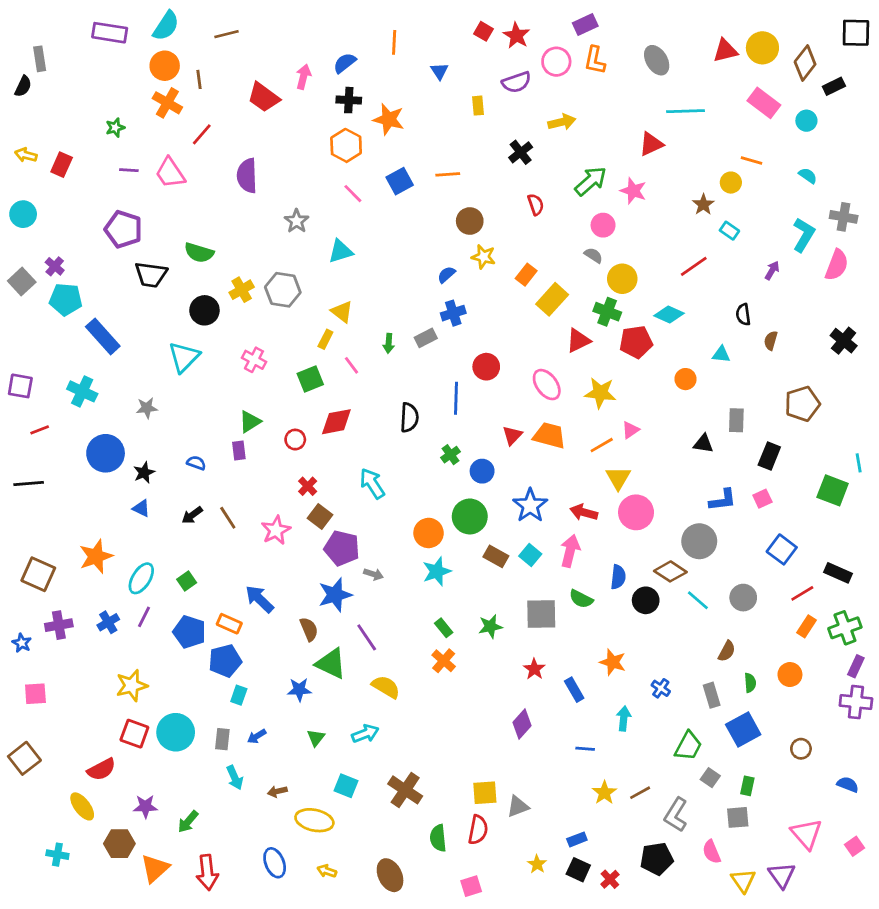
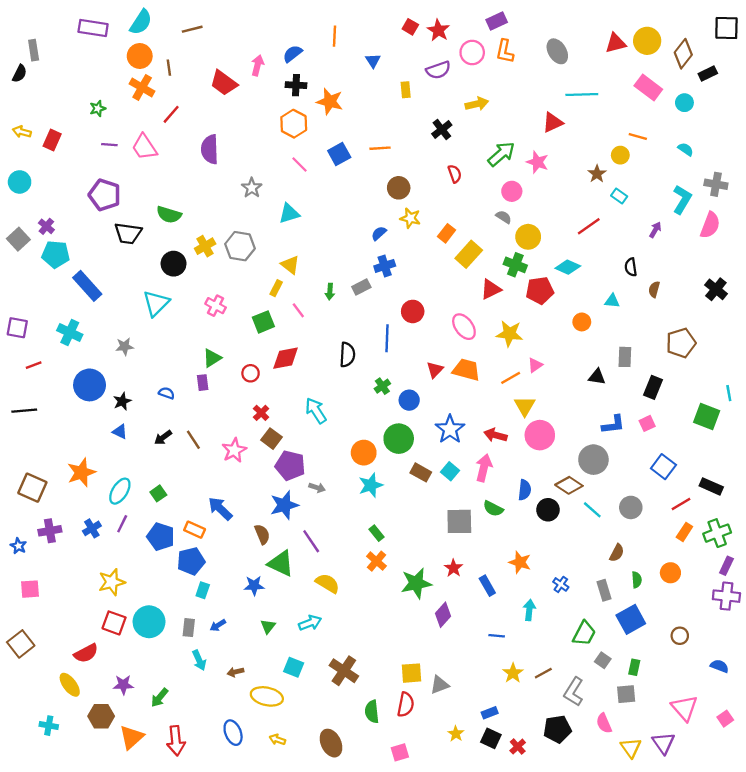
green star: (490, 626) -> (416, 583), moved, size x1.5

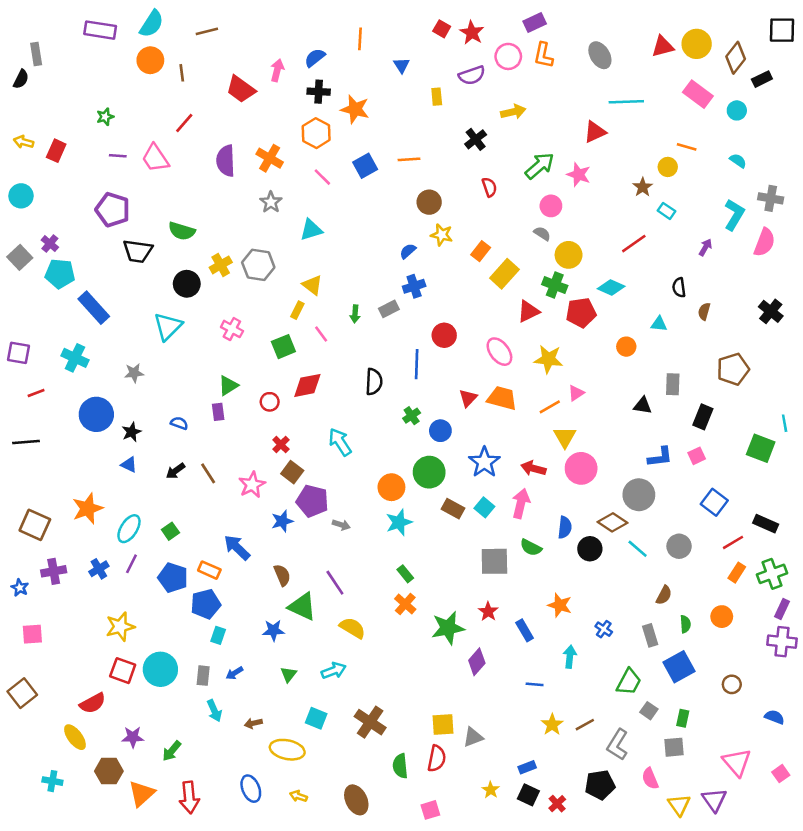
orange cross: (142, 87) -> (270, 158), moved
blue star: (284, 505) -> (282, 521), moved, size x0.7

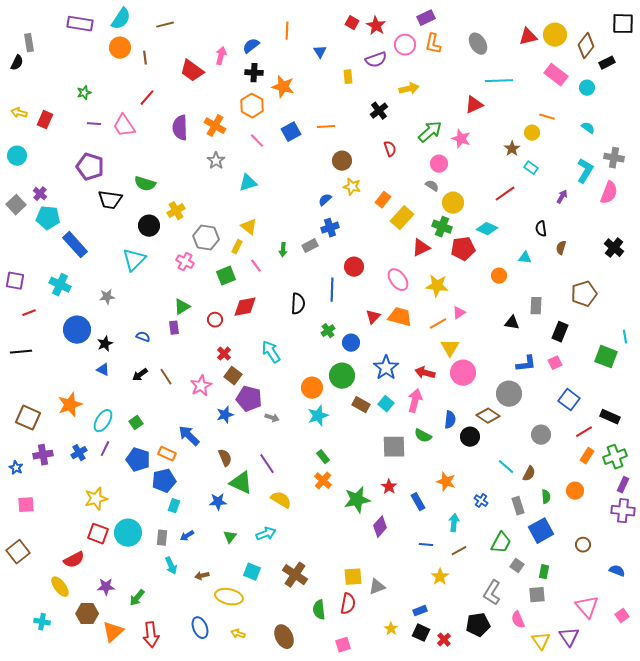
gray hexagon: (258, 265) -> (206, 238), moved
cyan line: (638, 549) -> (506, 467), moved
brown line: (585, 725) -> (459, 551), moved

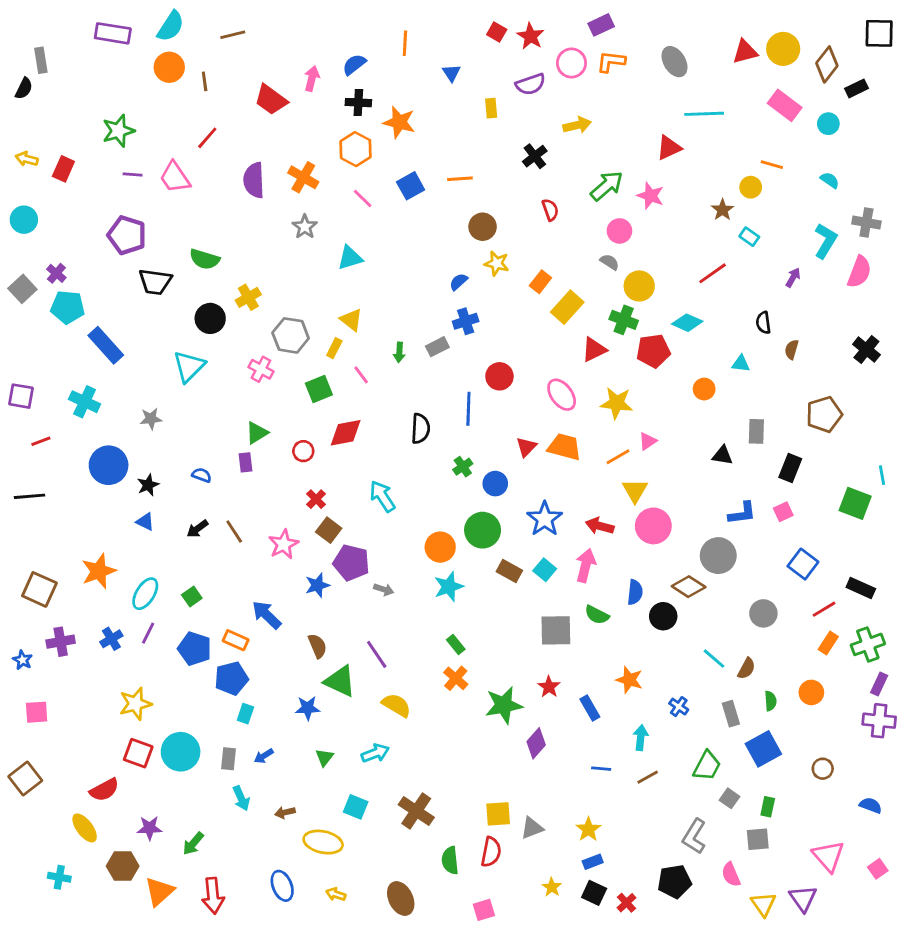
orange L-shape: (433, 44) -> (611, 62), turned 85
green star: (84, 93) -> (118, 131), size x1.6
yellow star: (440, 577) -> (588, 829), moved

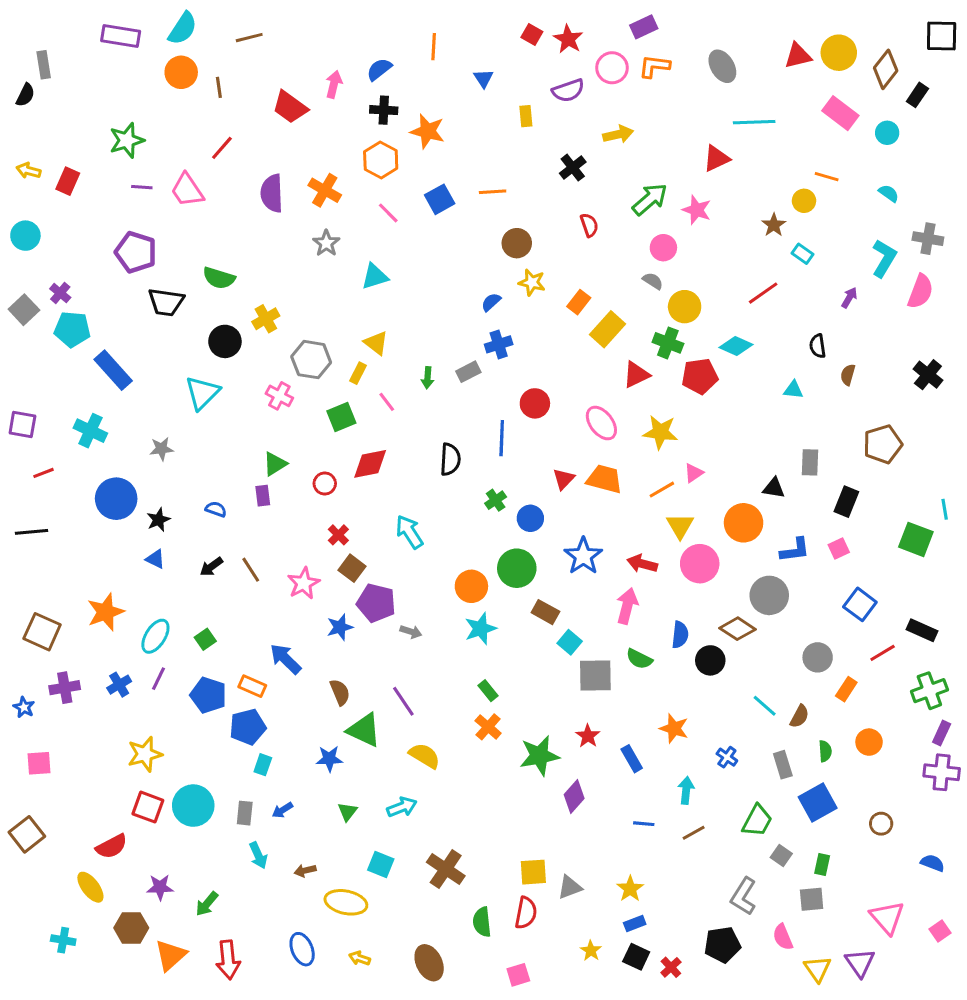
black rectangle: (857, 88) -> (917, 95), turned -30
orange circle: (704, 389) -> (744, 523), moved, size x1.6
cyan square: (545, 570) -> (570, 642), moved
orange rectangle: (828, 643) -> (846, 689), moved

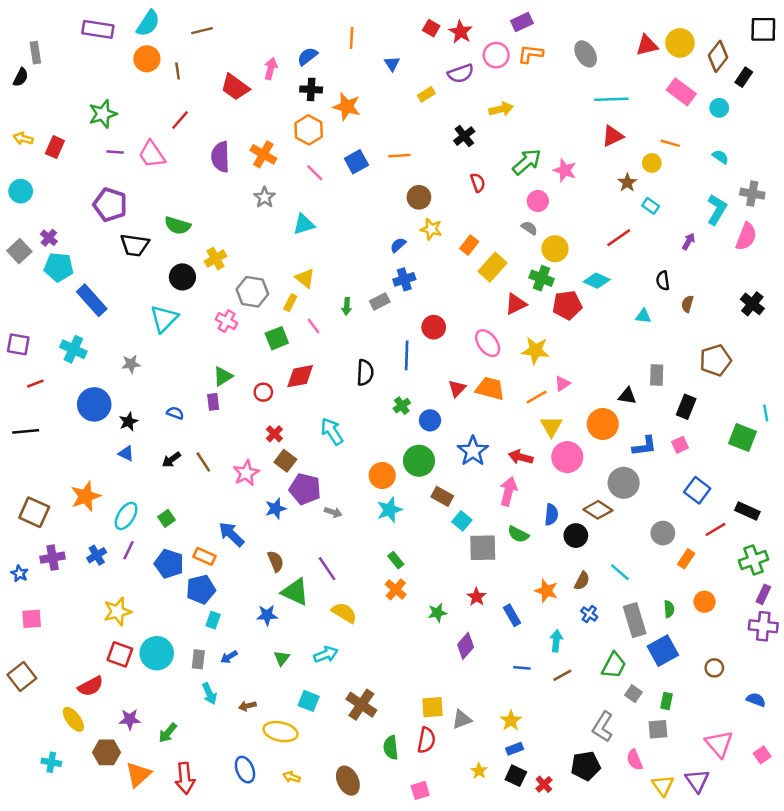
yellow rectangle: (526, 116) -> (426, 94), turned 63
red triangle: (716, 158) -> (613, 136), moved
brown semicircle: (799, 716) -> (582, 581), moved
green star: (539, 756) -> (437, 613), size x0.6
gray rectangle: (783, 765) -> (635, 620), size x1.5

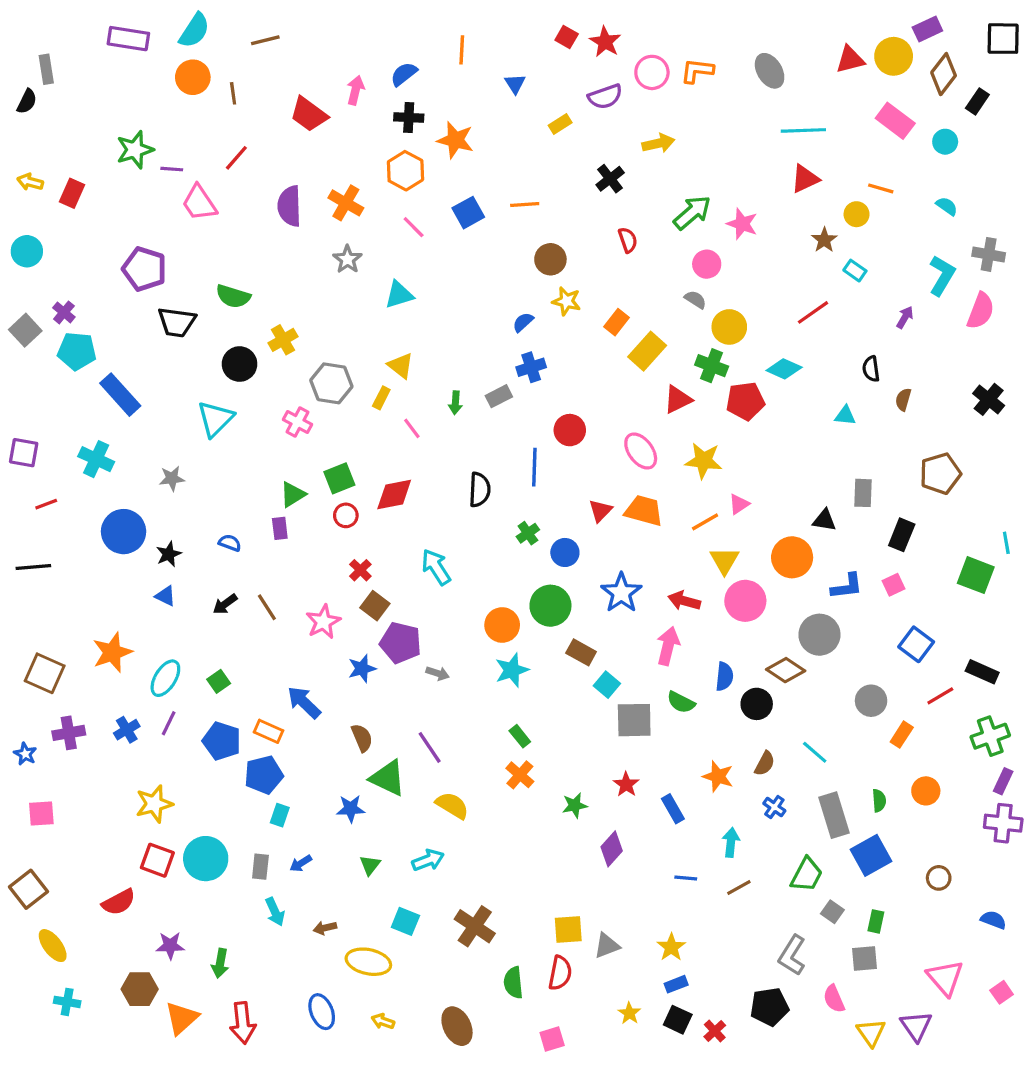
purple rectangle: (522, 22) -> (927, 29), moved
purple line: (115, 152) -> (172, 169), moved
green square: (277, 338) -> (339, 478), moved
yellow ellipse: (73, 719) -> (53, 946), moved
green arrow: (168, 733) -> (220, 963), turned -30

